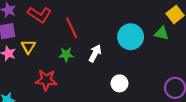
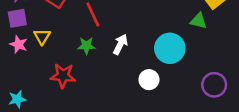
cyan circle: (131, 37) -> (170, 48), moved

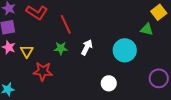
yellow triangle: (42, 37) -> (27, 51), moved
white circle: (149, 80) -> (109, 83), moved

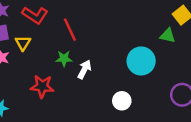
white arrow: (87, 47) -> (84, 69), moved
yellow triangle: (27, 51) -> (23, 43), moved

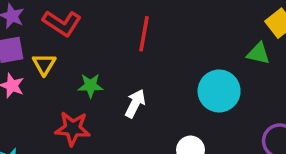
red line: (70, 30) -> (144, 34), moved, turned 35
green star: (64, 59) -> (91, 86), moved

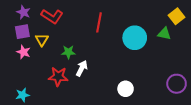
cyan circle: (219, 91) -> (135, 38), moved
white arrow: (135, 103) -> (82, 68), moved

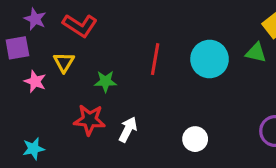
red line: (99, 22) -> (155, 59), moved
purple square: (22, 32) -> (17, 48), moved
white arrow: (82, 68) -> (128, 129), moved

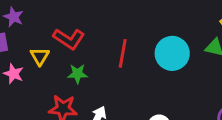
red L-shape: (80, 25) -> (69, 39), moved

